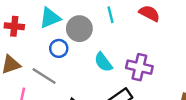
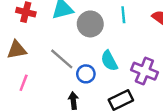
blue circle: (59, 48) -> (86, 74), moved
gray line: (44, 76) -> (62, 59), moved

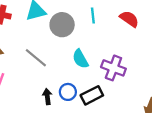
blue circle: (86, 74) -> (68, 92), moved

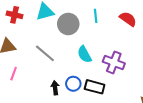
black rectangle: (92, 95) -> (95, 87), turned 42

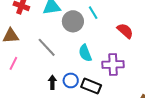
cyan line: (96, 16) -> (93, 13), moved, turned -32
red semicircle: (128, 19) -> (125, 31), moved
purple cross: (114, 62) -> (113, 65), turned -30

